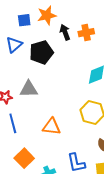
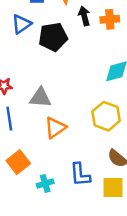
gray triangle: (29, 89) -> (40, 98), moved
orange triangle: (52, 127) -> (55, 128), turned -48

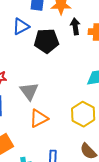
gray triangle: (40, 98) -> (29, 91), turned 42

